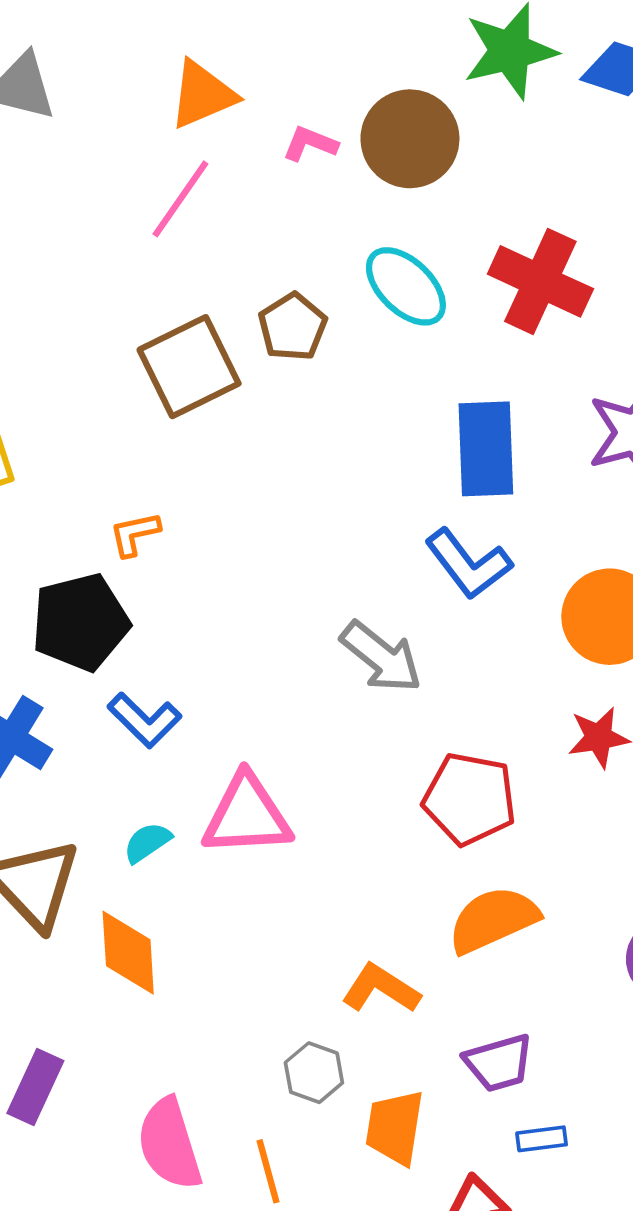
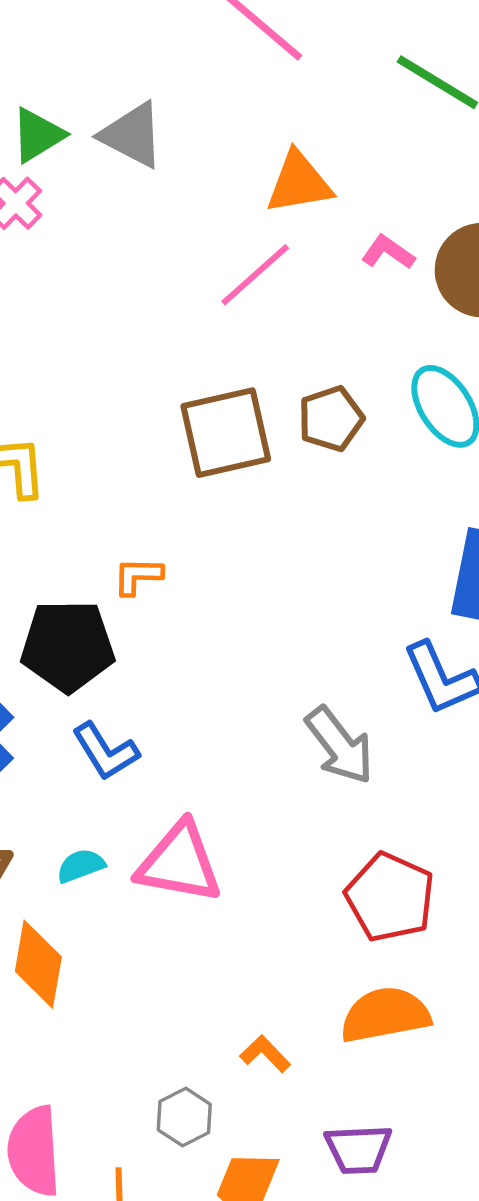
orange L-shape: (381, 989) -> (265, 1054), size x0.7

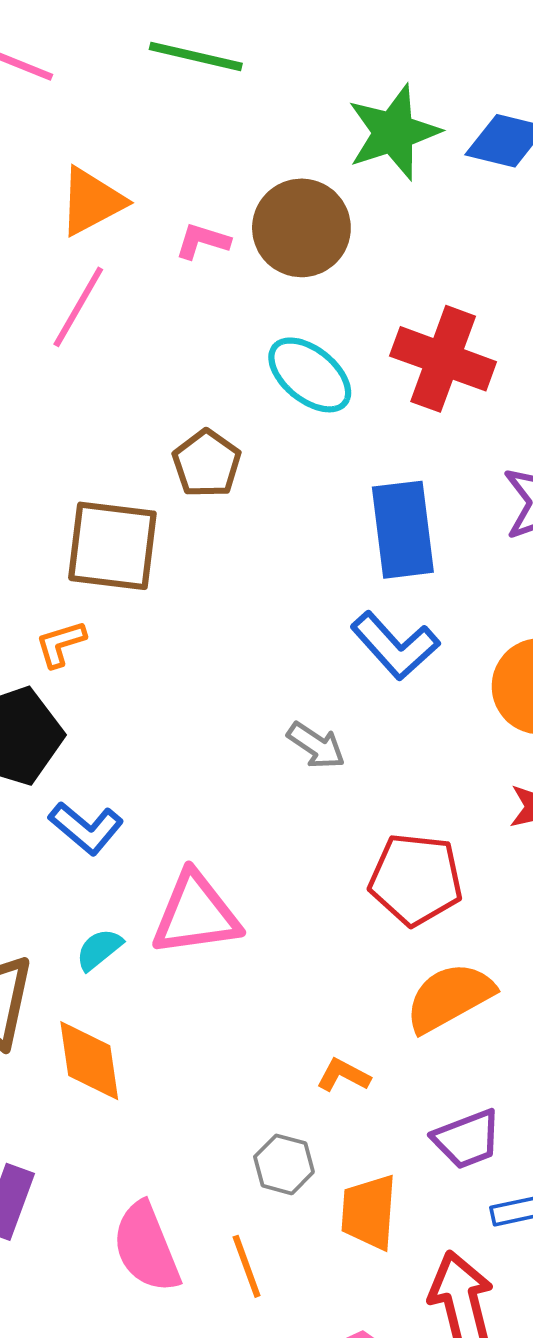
brown pentagon: (331, 419) -> (207, 464), moved
brown square: (226, 433) -> (112, 546), moved, turned 38
gray arrow: (340, 745) -> (316, 745), size x0.7

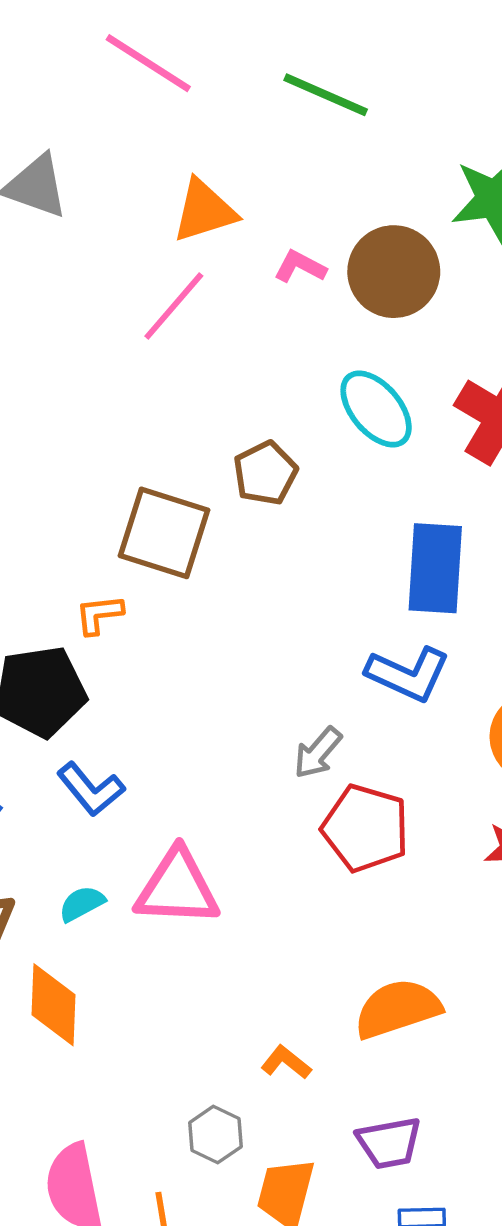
blue L-shape: (395, 646) -> (408, 674), turned -34
gray arrow: (316, 745) -> (318, 753), turned 86
red pentagon: (416, 879) -> (365, 828), moved

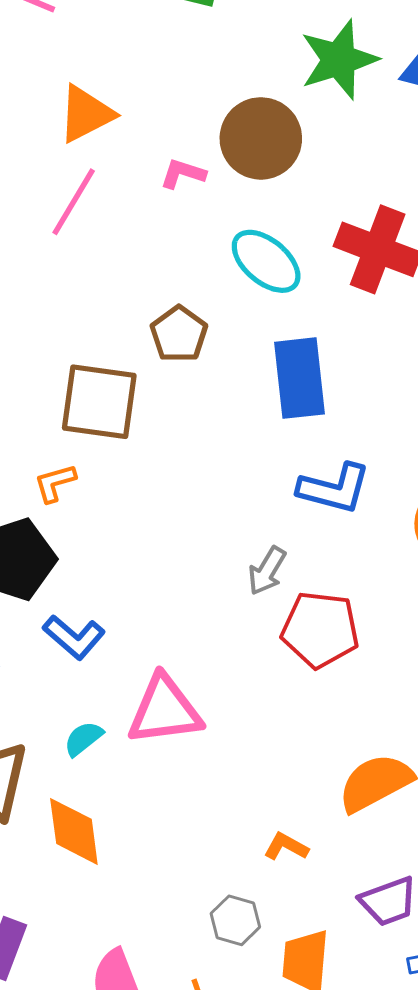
pink L-shape: (300, 267) -> (183, 174), moved
blue rectangle: (435, 568) -> (300, 378), moved

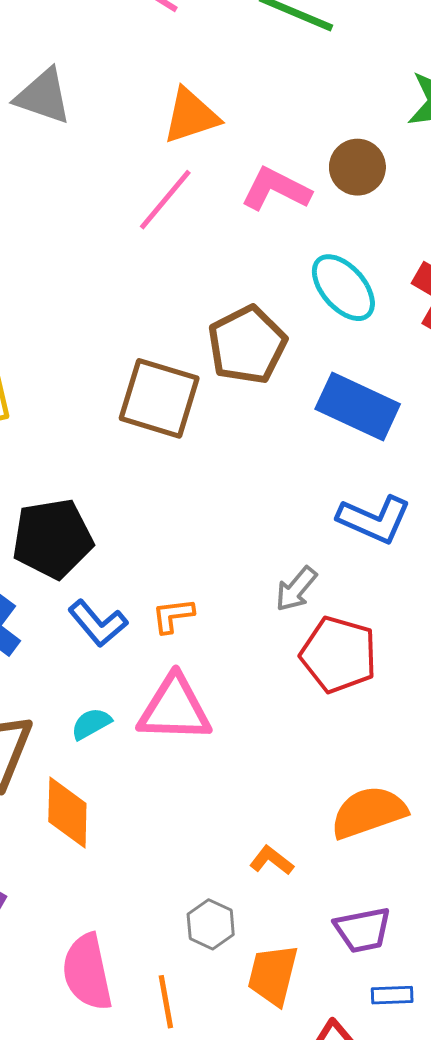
brown circle: (261, 138) -> (357, 167), size x0.7
pink L-shape: (183, 174) -> (276, 189), size x1.5
brown pentagon: (179, 334) -> (247, 345), size x1.4
blue rectangle: (300, 378) -> (358, 406), turned -68
orange L-shape: (55, 483) -> (173, 615), moved

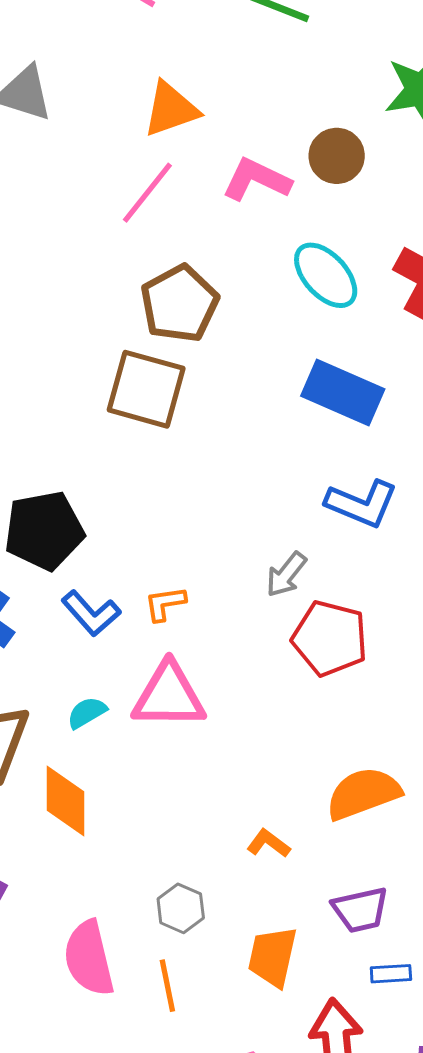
brown pentagon: (247, 345) -> (179, 304), moved
gray hexagon: (211, 924) -> (181, 908), moved

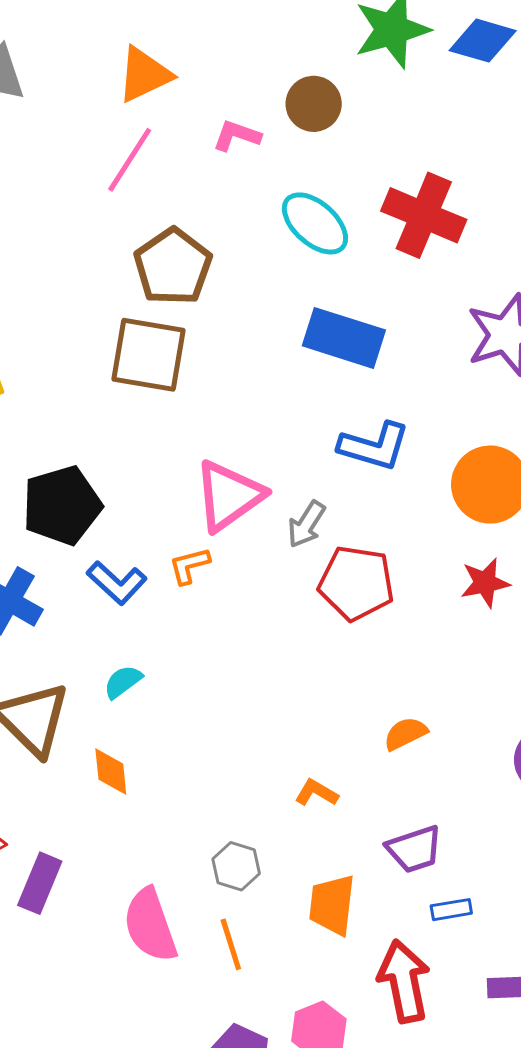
pink L-shape: (257, 180) -> (237, 136), size x0.7
pink triangle: (169, 696) -> (229, 496), moved, turned -30
orange semicircle: (363, 793) -> (405, 734), size x0.6
orange diamond: (65, 801) -> (111, 772), size x0.7

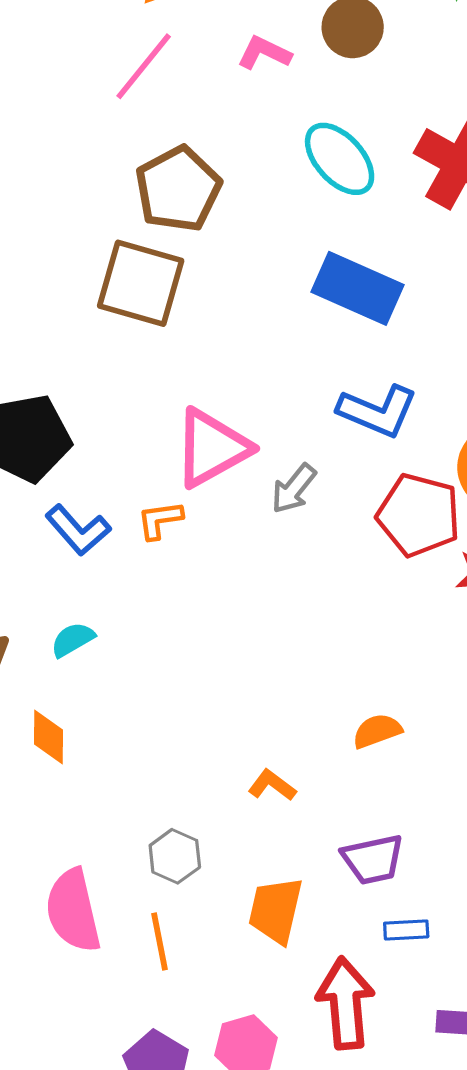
red pentagon: (356, 583) -> (419, 515), moved

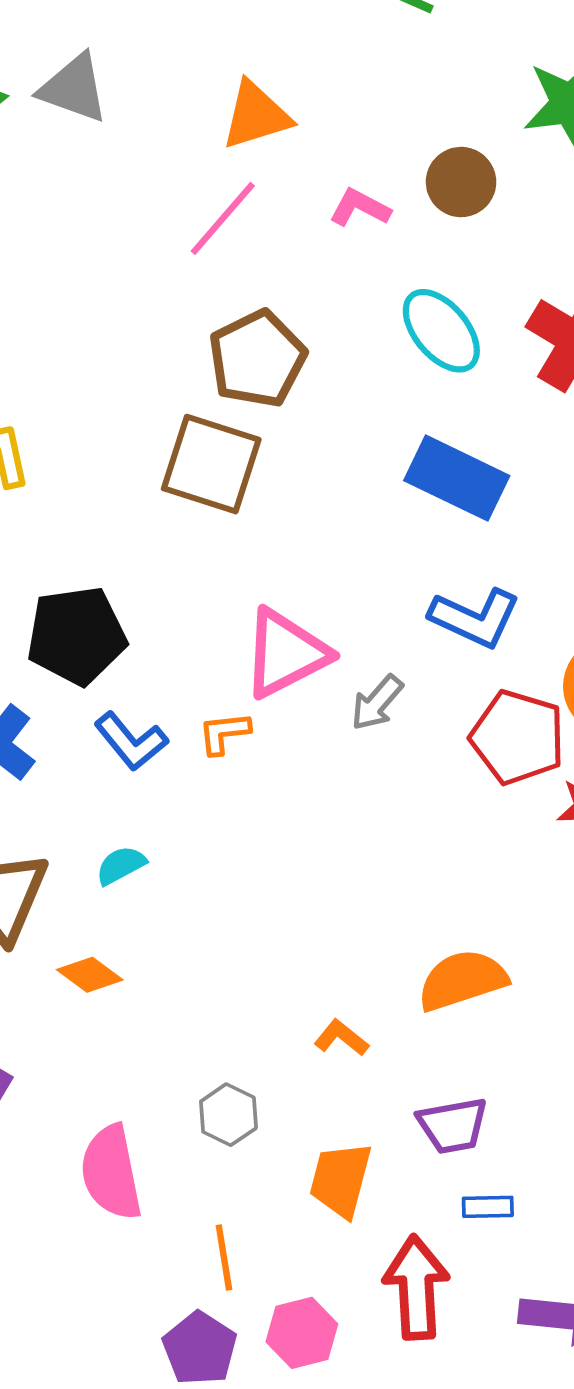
orange semicircle: (377, 731) -> (462, 980), size x1.6
orange diamond: (48, 737) -> (90, 975), turned -56
orange line: (159, 942) -> (224, 1258), moved

